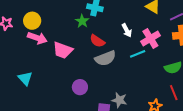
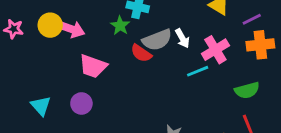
pink arrow: (37, 38) -> (71, 29), moved
gray semicircle: (105, 58) -> (157, 40), moved
purple circle: (80, 87) -> (81, 103), moved

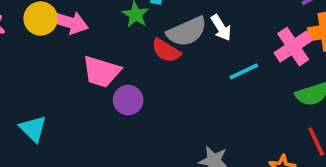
pink cross: (215, 50) -> (293, 47), moved
purple circle: (81, 103) -> (128, 100), moved

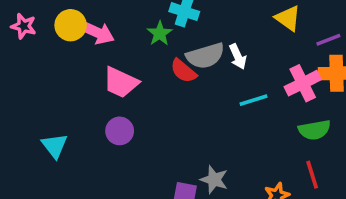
purple circle: (128, 100) -> (120, 131), moved
cyan triangle: (33, 129) -> (55, 146), moved

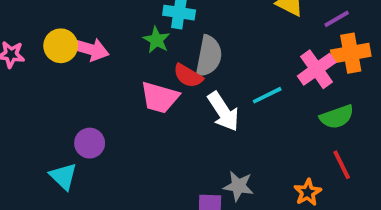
gray semicircle: (205, 56) -> (209, 56), turned -54
white arrow: (238, 57) -> (223, 111), moved, size x1.5
pink trapezoid: (121, 82) -> (160, 97), moved
purple circle: (120, 131) -> (90, 143), moved

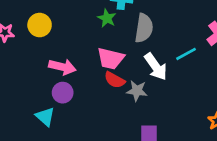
pink arrow: (90, 49) -> (62, 67), moved
red semicircle: (188, 76) -> (115, 80), moved
gray star: (238, 186) -> (137, 91), moved

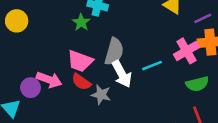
gray semicircle: (144, 28) -> (114, 52), moved
pink arrow: (62, 67) -> (49, 80), moved

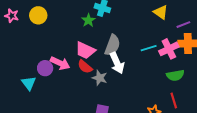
cyan line: (152, 66) -> (149, 48), moved

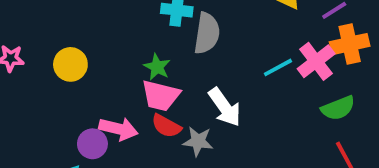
yellow circle: (38, 15) -> (70, 64), moved
green star: (88, 20) -> (157, 67), moved
gray semicircle: (112, 45) -> (207, 33), moved

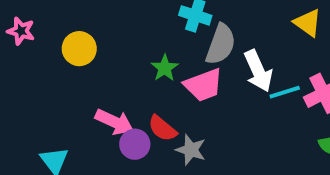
pink trapezoid: (161, 96) -> (203, 85), moved, turned -45
white arrow: (225, 107) -> (258, 71), moved
purple circle: (92, 144) -> (135, 144), moved

